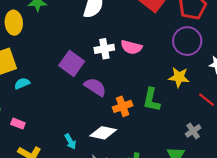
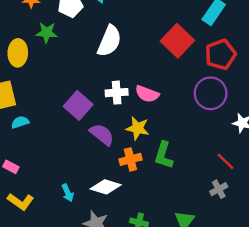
yellow star: (179, 77) -> (138, 128), moved
gray cross: (193, 131) -> (219, 189), moved

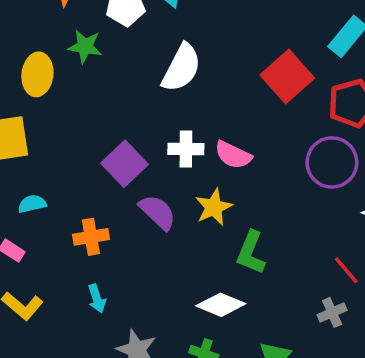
cyan semicircle: (20, 122) -> (32, 204), moved
yellow star: (138, 128) -> (214, 207), turned 30
orange cross: (130, 159) -> (91, 237), moved
white diamond: (106, 187) -> (221, 305), moved

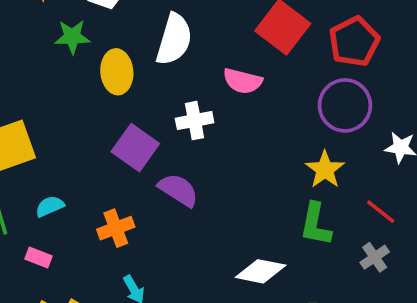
yellow ellipse: (37, 74) -> (117, 72), moved
pink semicircle: (233, 155) -> (242, 81), moved
yellow star: (214, 207) -> (325, 170), moved
green L-shape: (251, 253) -> (316, 224), moved

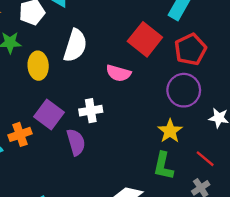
white cross: (195, 121) -> (91, 111), moved
purple semicircle: (178, 190) -> (76, 142), turned 40
orange cross: (116, 228) -> (20, 134), moved

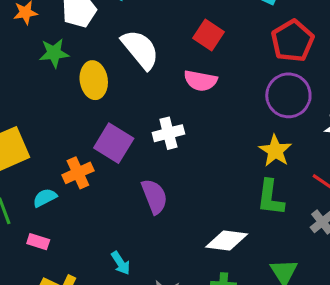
red square: (145, 39) -> (208, 35), moved, size x0.7
white semicircle: (75, 46) -> (140, 49), turned -52
purple semicircle: (76, 142) -> (154, 196), moved

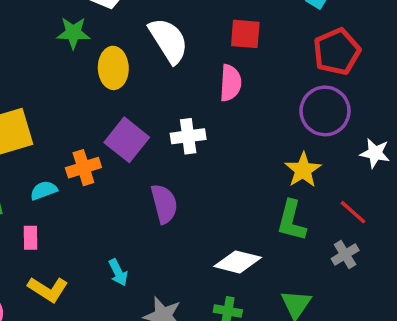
red square: (208, 35) -> (245, 34), turned -36
pink semicircle: (200, 81) -> (230, 83), turned -104
pink rectangle: (38, 242) -> (31, 238), turned 65

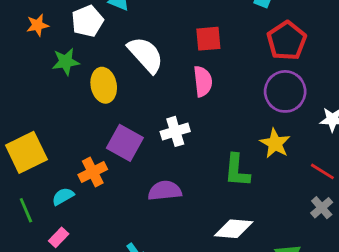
purple semicircle: (164, 204) -> (165, 191), turned -72
green L-shape: (291, 221) -> (237, 170), moved
pink rectangle: (31, 238) -> (59, 237), turned 54

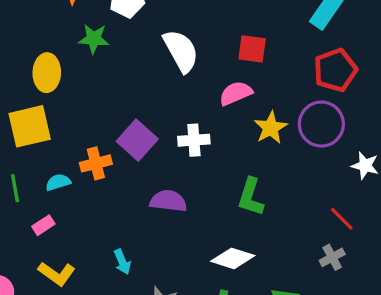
pink semicircle: (203, 81) -> (236, 93), turned -120
yellow ellipse: (104, 85) -> (47, 73), moved
yellow star: (275, 143) -> (271, 128), moved

